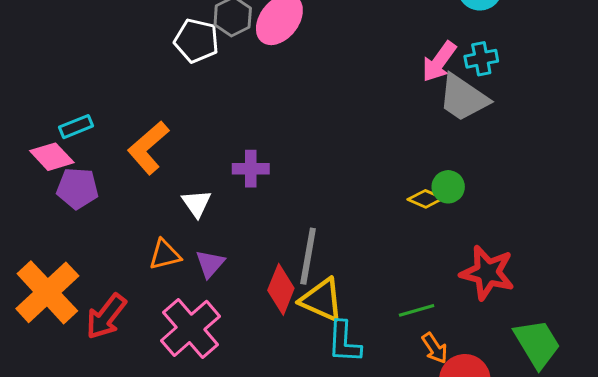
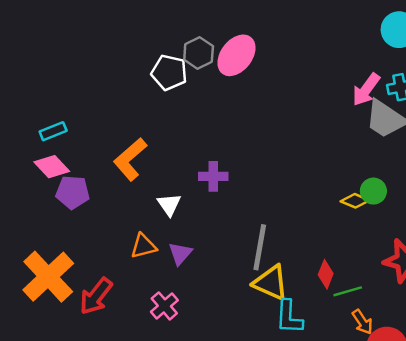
cyan rectangle: (76, 127) -> (53, 131), moved
red diamond: (281, 289) -> (326, 274), moved, size x0.7
pink cross: (190, 328) -> (164, 306), size x0.6

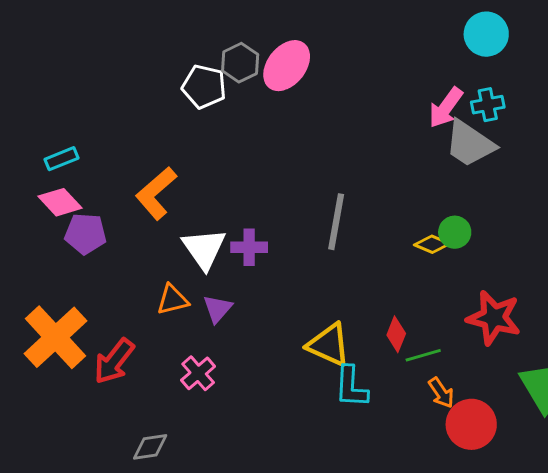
purple cross: (213, 176) -> (249, 247), moved
white triangle: (169, 205) -> (204, 249), size x1.5
gray line: (260, 247) -> (336, 222), moved

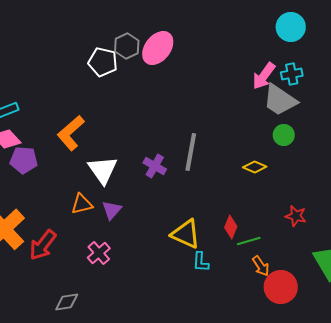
green circle: (455, 232) -> (284, 135), moved
purple cross: (249, 247) -> (155, 166), moved, turned 30
red star: (494, 318) -> (296, 216), size x0.6
cyan L-shape: (351, 387) -> (201, 262), size x0.7

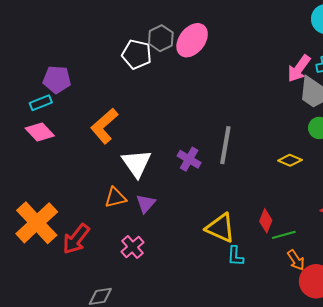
purple pentagon: (24, 160) -> (57, 80), moved

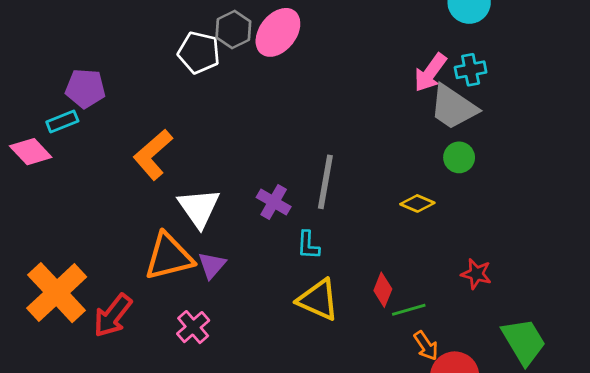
pink diamond: (40, 132) -> (31, 152), moved
orange triangle: (115, 198) -> (169, 257), size x1.6
cyan L-shape: (235, 256) -> (308, 245), moved

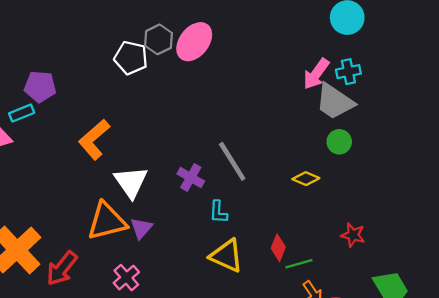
gray line: (325, 182) -> (232, 161), turned -42

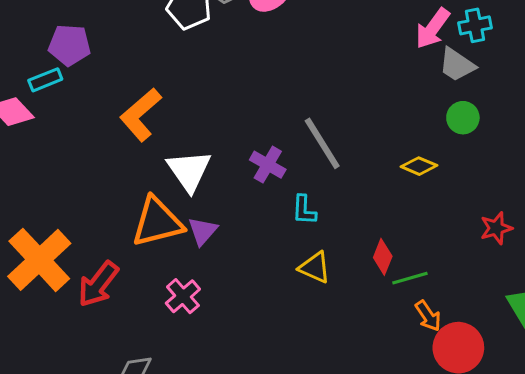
gray trapezoid: (335, 102) -> (457, 65), size x0.7
red star: (353, 235) -> (496, 228), moved, turned -30
yellow triangle: (226, 256) -> (315, 267), size x0.7

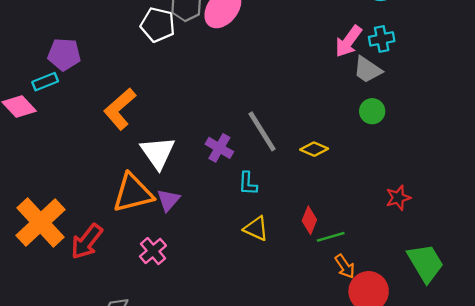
yellow diamond: (419, 166) -> (314, 149), moved

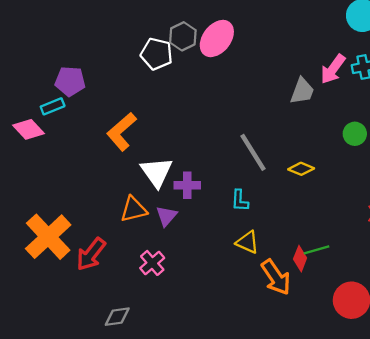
gray trapezoid: (367, 70) -> (302, 91), moved, turned -104
purple cross: (219, 148) -> (187, 185), moved, turned -30
orange triangle: (133, 193) -> (134, 209), size x0.7
red diamond: (309, 220) -> (300, 259), moved
orange arrow: (345, 266) -> (276, 277), moved, size x1.6

